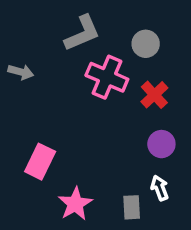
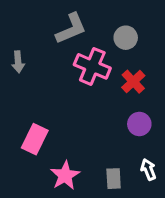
gray arrow: (21, 72) -> (18, 62), turned 70
white arrow: (160, 188) -> (148, 169), moved

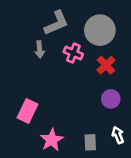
gray circle: (126, 38) -> (100, 30), size x1.6
gray arrow: (18, 62) -> (40, 49), moved
pink cross: (92, 66) -> (73, 53), size x0.7

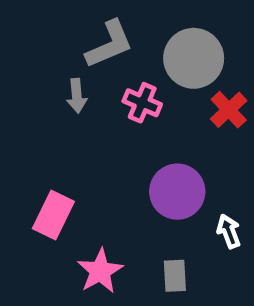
red cross: (106, 65) -> (229, 110), moved
purple circle: (111, 99) -> (177, 192), moved, size x1.5
white arrow: (118, 135) -> (229, 231), moved

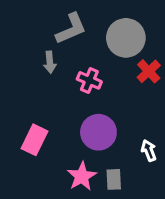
pink cross: (142, 103) -> (89, 80), moved
purple circle: (177, 192) -> (98, 132), moved
pink star: (100, 271) -> (82, 176), moved

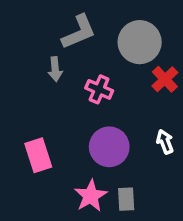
pink rectangle: (35, 140) -> (38, 155), turned -44
white arrow: (149, 150) -> (165, 142), moved

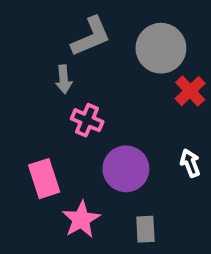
pink cross: (99, 89) -> (87, 120), moved
pink star: (91, 196) -> (81, 219), moved

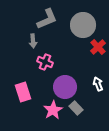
pink star: (81, 219) -> (53, 110), moved
gray rectangle: (145, 229) -> (76, 108), moved, turned -40

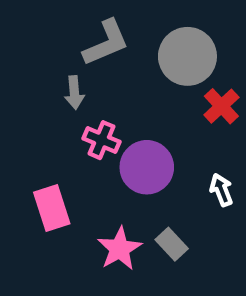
purple circle: (65, 87) -> (147, 167), moved

